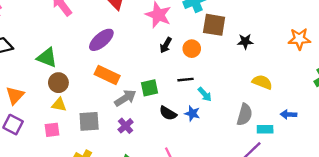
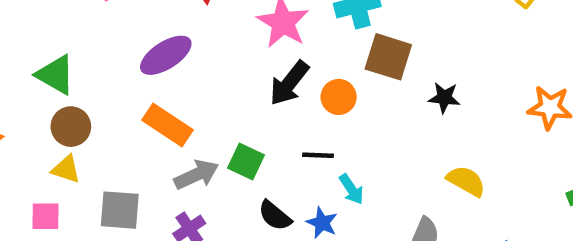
black arrow: (166, 45) -> (289, 83), size x1.5
green square: (149, 88) -> (246, 161), turned 30

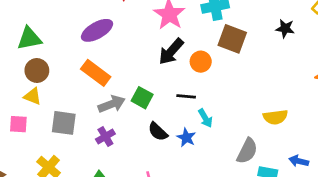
green triangle: (55, 75) -> (29, 38), turned -44
black star: (444, 98) -> (285, 28), moved
yellow semicircle: (466, 181) -> (275, 117), turned 140

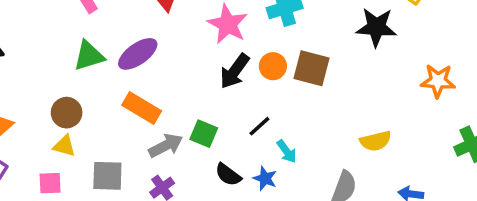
black star: (285, 28) -> (376, 27), size x1.6
green triangle: (29, 38) -> (89, 56), moved
brown square: (232, 39) -> (311, 68), moved
orange circle: (201, 62) -> (273, 66), moved
black line: (186, 96) -> (259, 126), turned -42

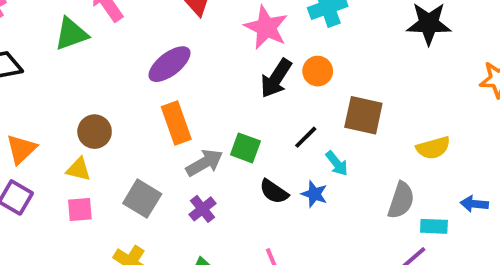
green triangle: (89, 56) -> (71, 34), moved
brown square: (311, 68) -> (363, 115), moved
orange rectangle: (142, 108) -> (176, 123), turned 42
yellow triangle: (64, 146) -> (78, 169), moved
gray square: (107, 176) -> (142, 199), turned 32

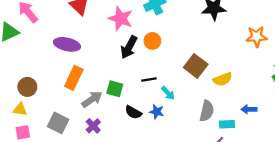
purple ellipse: (169, 64) -> (67, 44), turned 55
brown square: (363, 115) -> (196, 66), moved, turned 30
orange rectangle: (176, 123) -> (74, 78), turned 50
black line: (306, 137) -> (149, 80), turned 40

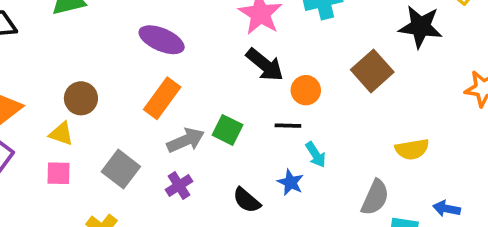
orange circle: (152, 41) -> (306, 90), moved
black arrow: (129, 47) -> (265, 65), turned -90
brown square: (196, 66) -> (372, 71), moved
black semicircle: (133, 112) -> (247, 200), moved

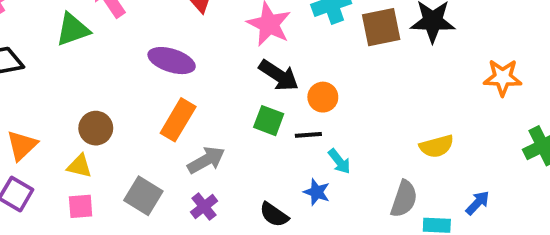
brown square: (372, 71) -> (381, 27), moved, turned 36
green square: (227, 130) -> (269, 121), moved
blue arrow: (447, 209) -> (478, 203), turned 128

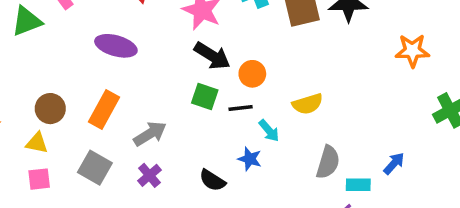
orange rectangle: (178, 120) -> (104, 109), moved
yellow semicircle: (437, 146) -> (308, 104), moved

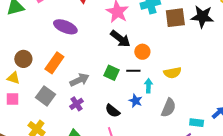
green square: (205, 96) -> (111, 73), moved
cyan arrow: (269, 131) -> (148, 86), turned -144
gray semicircle: (328, 162) -> (169, 108), moved

